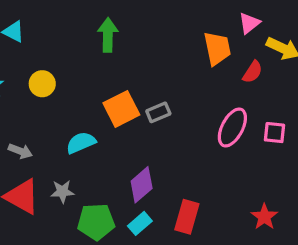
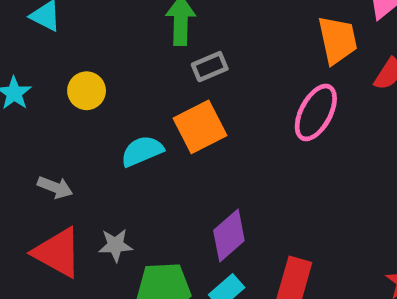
gray rectangle: (158, 112) -> (210, 67), moved
pink ellipse: (232, 127) -> (316, 112), moved
cyan semicircle: (81, 143) -> (142, 151), moved

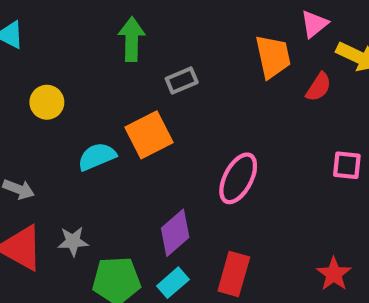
gray rectangle: (210, 67) -> (182, 81), moved
pink ellipse: (316, 112) -> (238, 178), moved

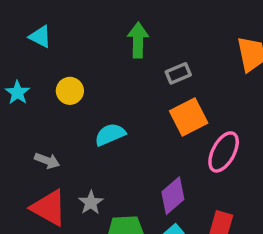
orange square: (149, 135) -> (189, 117), moved
gray star: (73, 241) -> (91, 203), turned -30

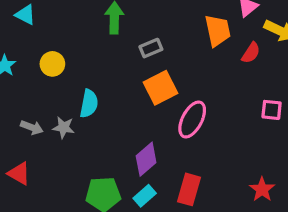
cyan semicircle: (110, 134) -> (89, 104), turned 124
gray star: (91, 203) -> (64, 127), moved, turned -30
red triangle: (49, 208) -> (19, 173), moved, size x0.7

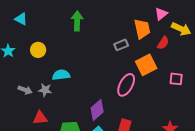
gray rectangle: (151, 48) -> (121, 45), moved
orange square: (160, 88) -> (146, 65), moved
cyan semicircle: (89, 104) -> (61, 75), turned -108
red triangle: (19, 173) -> (40, 118), moved, turned -35

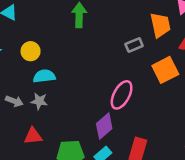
cyan semicircle: (61, 75) -> (44, 76), moved
pink ellipse: (126, 85) -> (122, 95), moved

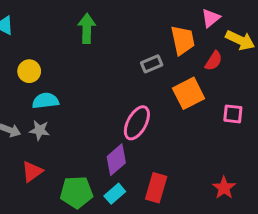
red triangle: (33, 136) -> (32, 172), turned -30

